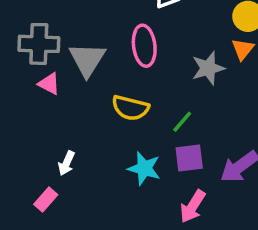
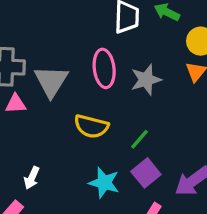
gray star: (208, 68) -> (146, 80), moved
pink triangle: (49, 84) -> (16, 104), turned -30
purple square: (189, 158) -> (146, 173), turned -32

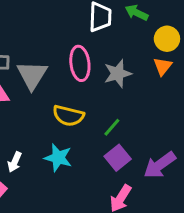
cyan star: (104, 183) -> (58, 158), moved

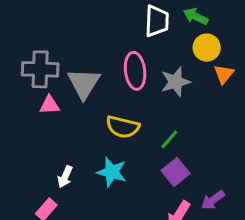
yellow circle: (167, 39) -> (207, 48), moved
purple arrow: (160, 165) -> (213, 200), moved, size x0.7

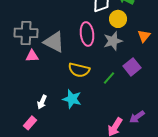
yellow circle: (207, 48) -> (118, 19), moved
gray triangle: (84, 83) -> (54, 42), turned -35
purple square: (176, 172) -> (132, 67), moved

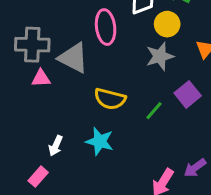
pink ellipse: (87, 34) -> (106, 27), moved

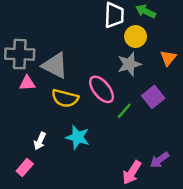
pink ellipse: (106, 27) -> (102, 89), moved, turned -32
yellow semicircle: (110, 99) -> (65, 98), moved

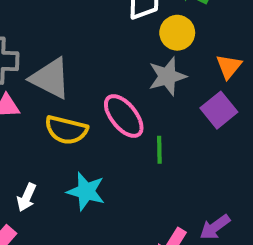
purple square: (153, 97) -> (219, 110), moved
green line: (124, 111) -> (159, 150), turned -42

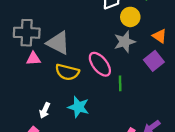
orange triangle: (229, 66) -> (160, 36), turned -35

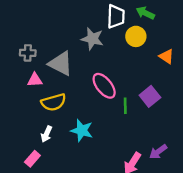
gray cross: (27, 33) -> (28, 53), size x0.6
gray star: (125, 42) -> (92, 39), moved, turned 30
purple square: (154, 61) -> (150, 96), moved
yellow semicircle: (67, 72) -> (54, 102), moved, turned -30

